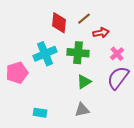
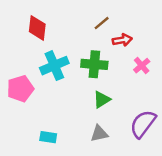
red diamond: (59, 23) -> (37, 28), moved
purple semicircle: (118, 78) -> (143, 124), moved

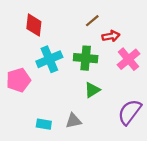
pink cross: (142, 66) -> (128, 59), size x1.5
gray triangle: (99, 134) -> (74, 121), moved

